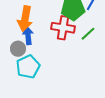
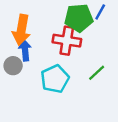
green line: (88, 34) -> (97, 73), moved
cyan pentagon: (28, 67) -> (55, 79), moved

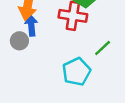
cyan pentagon: (55, 79) -> (76, 72), moved

